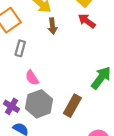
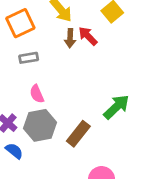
red arrow: (87, 21) -> (88, 36), moved
gray rectangle: (20, 48) -> (29, 58), turned 56

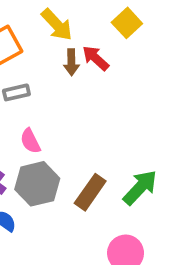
green arrow: (116, 107) -> (140, 188), moved

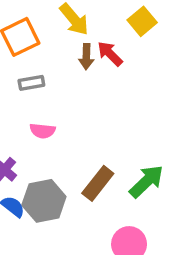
pink semicircle: (30, 141) -> (43, 131), turned -60
gray hexagon: (37, 184) -> (44, 201), moved

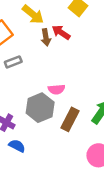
pink semicircle: (43, 131) -> (56, 89), moved
gray hexagon: (44, 201) -> (40, 108), moved

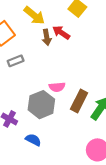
brown rectangle: (70, 119) -> (79, 101), moved
blue semicircle: (17, 146) -> (33, 140), moved

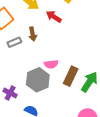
brown arrow: (47, 37) -> (33, 34), moved

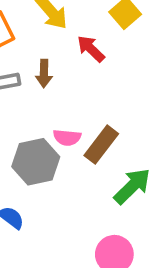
brown rectangle: (71, 76) -> (101, 145), moved

